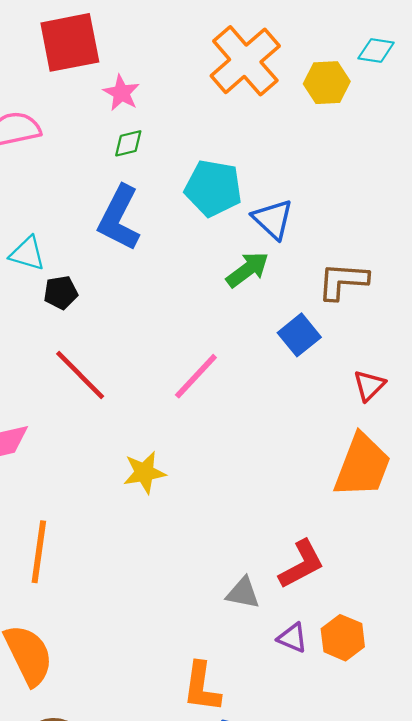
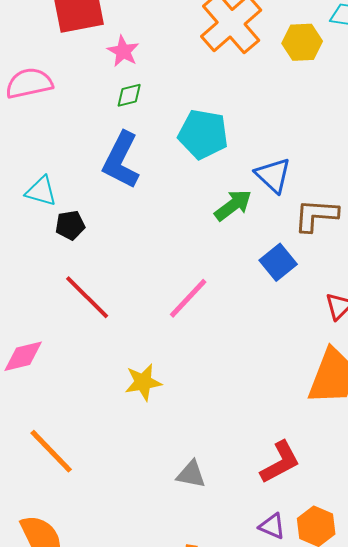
blue triangle: (273, 219) -> (273, 175), moved
orange line: (39, 552) -> (51, 451), turned -52
gray triangle: (243, 593) -> (191, 474), moved

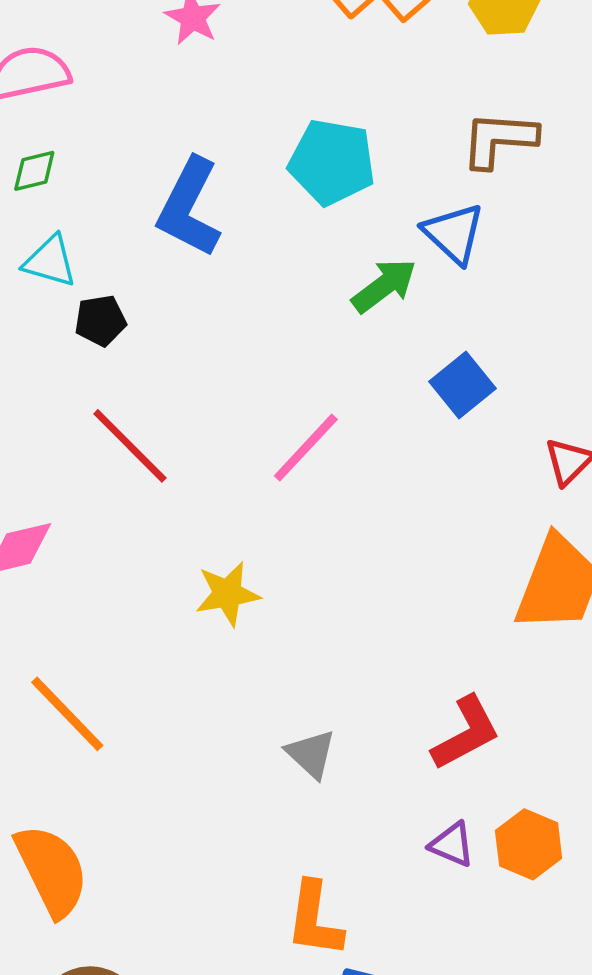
green diamond: (129, 95) -> (34, 171), moved
brown L-shape: (316, 215) -> (499, 140), moved
gray triangle: (191, 474) -> (311, 754), turned 32

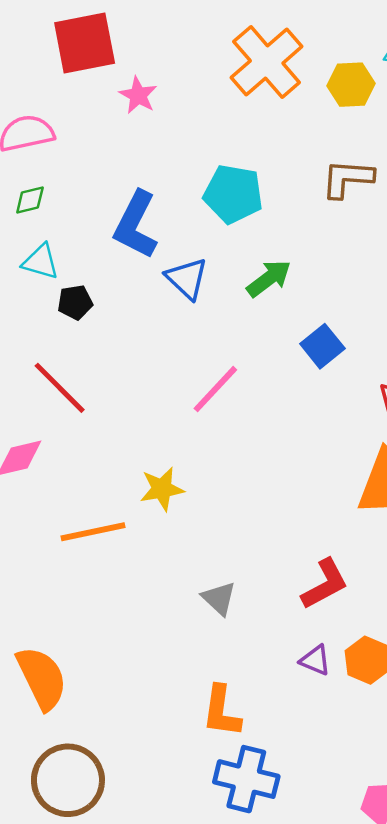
blue triangle: (454, 233) -> (187, 278), moved
red line: (130, 446) -> (60, 388), moved
orange line: (67, 714) -> (93, 532), moved, turned -58

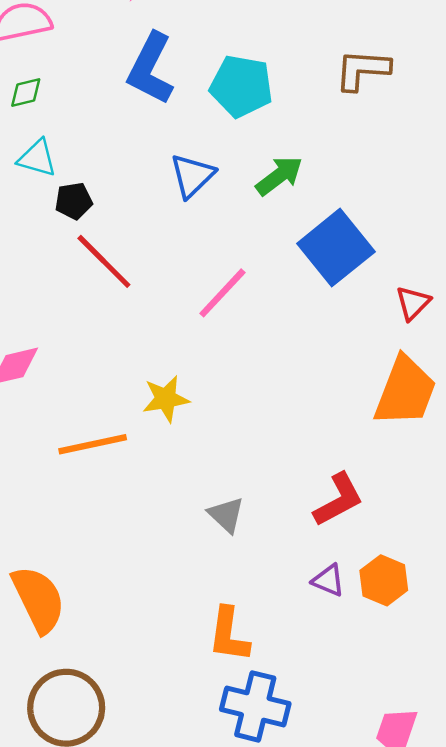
blue L-shape: (136, 225) -> (151, 69), moved
blue triangle: (187, 278) -> (192, 176), turned 33
blue square: (322, 346) -> (336, 248), size x1.6
red line: (60, 388) -> (104, 261), moved

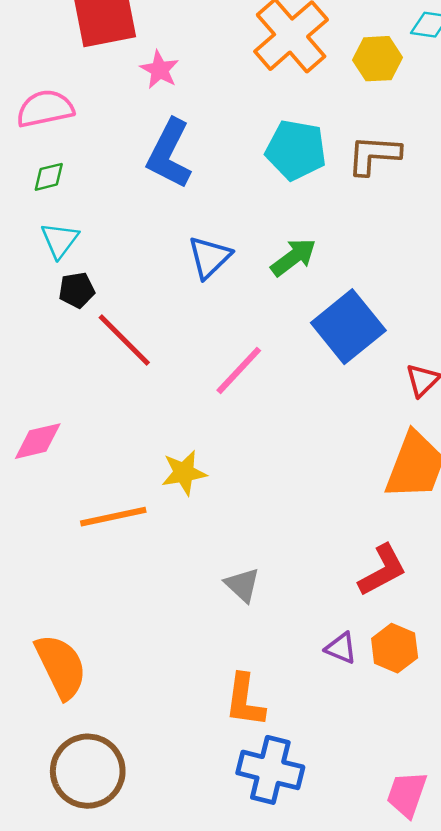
cyan pentagon: (241, 86) -> (296, 150), moved
cyan triangle: (37, 158) -> (60, 240), turned 51
black pentagon: (74, 201) -> (77, 290), moved
red L-shape: (338, 500) -> (382, 570), moved

